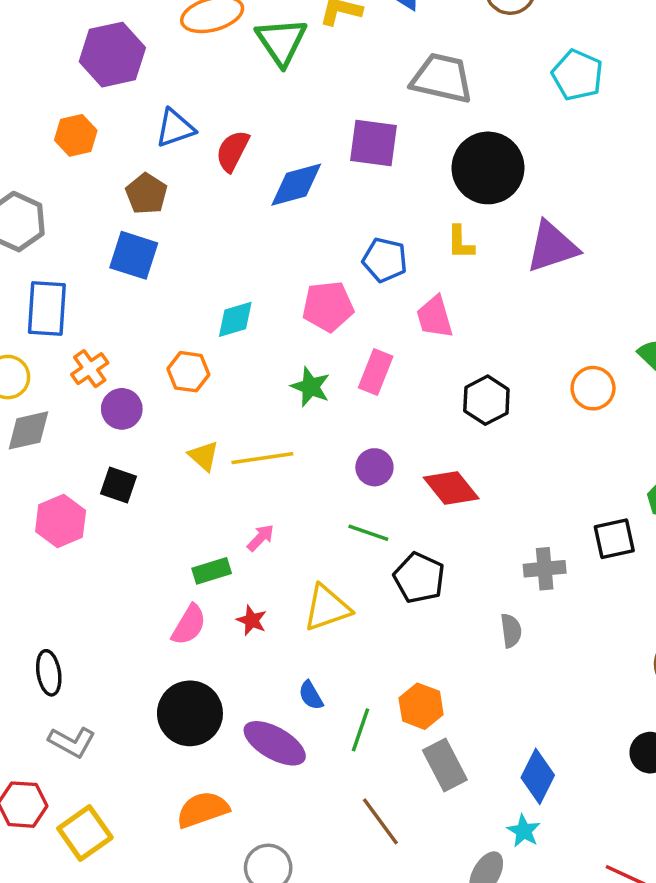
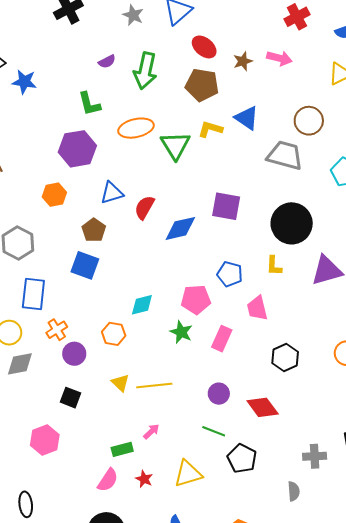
gray trapezoid: (442, 78) -> (285, 155), moved
green star: (310, 387) -> (181, 332), moved
pink hexagon: (61, 521) -> (45, 440), moved

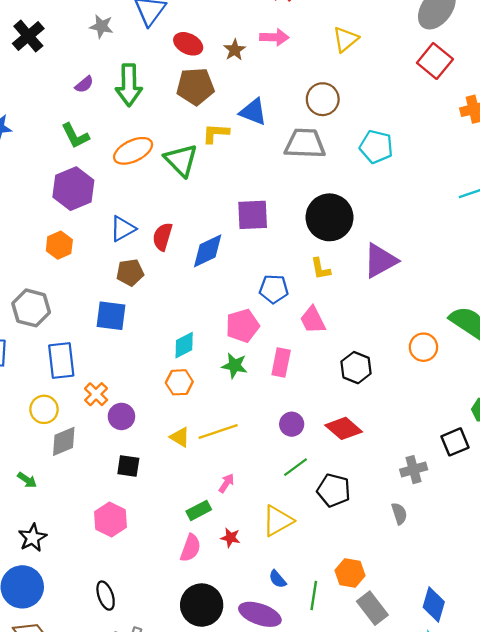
brown pentagon: (94, 230) -> (130, 272), moved, turned -30
orange hexagon: (114, 334) -> (179, 382), moved
green line: (214, 431) -> (295, 467), turned -45

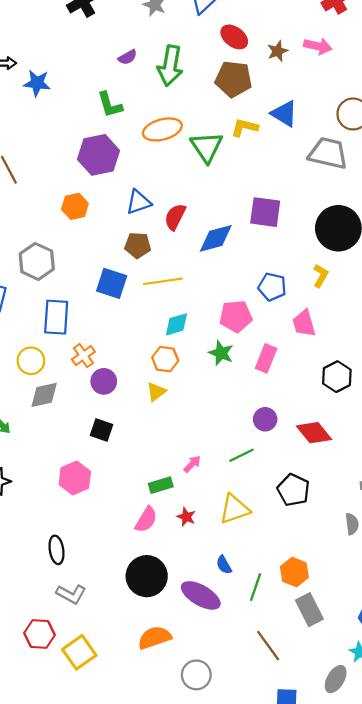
yellow L-shape: (321, 269) -> (321, 276), turned -150
yellow line: (218, 432) -> (163, 281), moved
yellow triangle: (180, 437) -> (156, 392), moved, turned 40
green line: (295, 467) -> (242, 455), moved

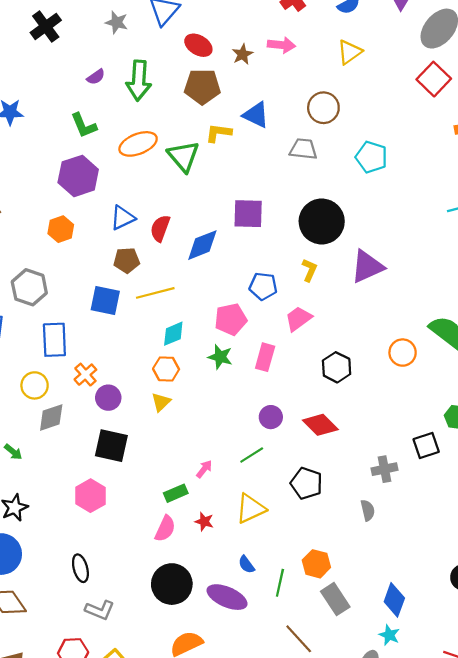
gray trapezoid: (328, 153) -> (303, 149), size x0.7
pink trapezoid: (304, 323) -> (298, 319), turned 76
black square: (101, 430) -> (111, 446), size x1.5

